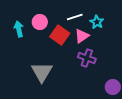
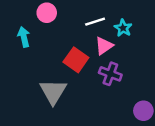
pink circle: (40, 22) -> (47, 13), moved
red square: (60, 35) -> (76, 60), moved

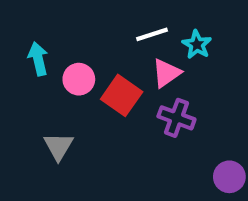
pink circle: (47, 13) -> (79, 79), moved
gray triangle: (53, 92) -> (58, 146), moved, size x0.7

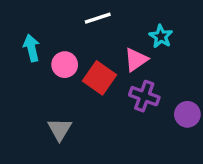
white line: (152, 34) -> (98, 18), moved
gray triangle: (58, 146) -> (60, 129), moved
purple circle: (229, 177) -> (187, 114), moved

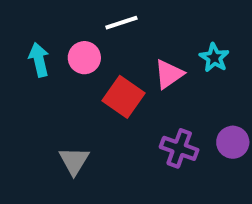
cyan star: (161, 36) -> (214, 58), moved
pink circle: (65, 65) -> (84, 58), moved
purple cross: (144, 96) -> (179, 148), moved

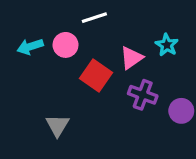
cyan arrow: (39, 60) -> (30, 47), turned -95
purple cross: (179, 148) -> (143, 95), moved

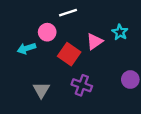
cyan arrow: (30, 47) -> (26, 48), moved
purple cross: (143, 95) -> (82, 85), moved

